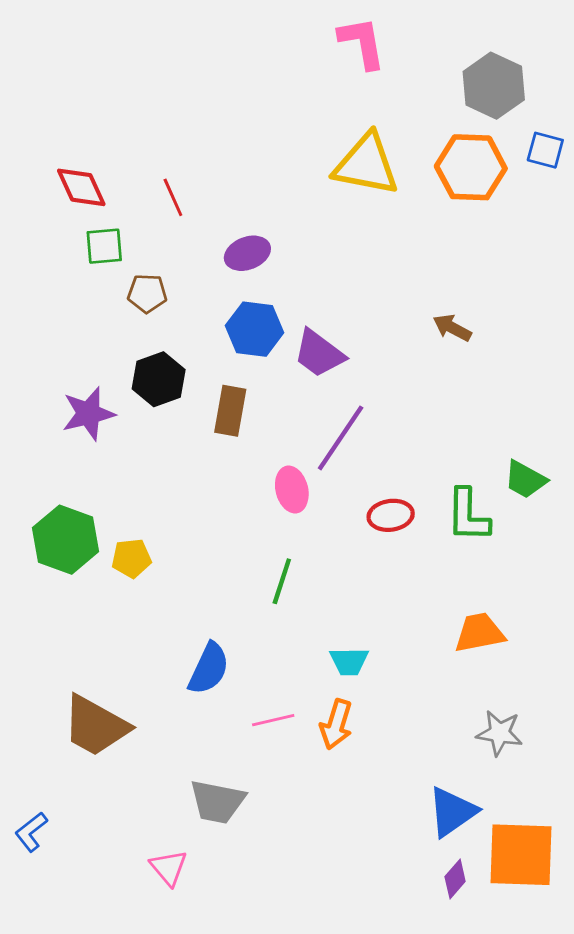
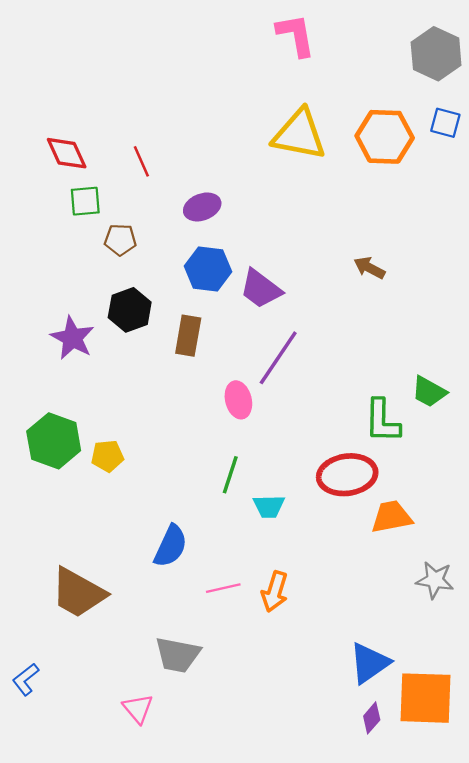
gray hexagon: (494, 86) -> (436, 54), moved
purple star: (88, 414) -> (72, 338), turned -30
red ellipse: (391, 515) -> (347, 475), moved, size x1.6
cyan trapezoid: (349, 661) -> (269, 506), moved
gray star: (499, 733) -> (435, 580), moved

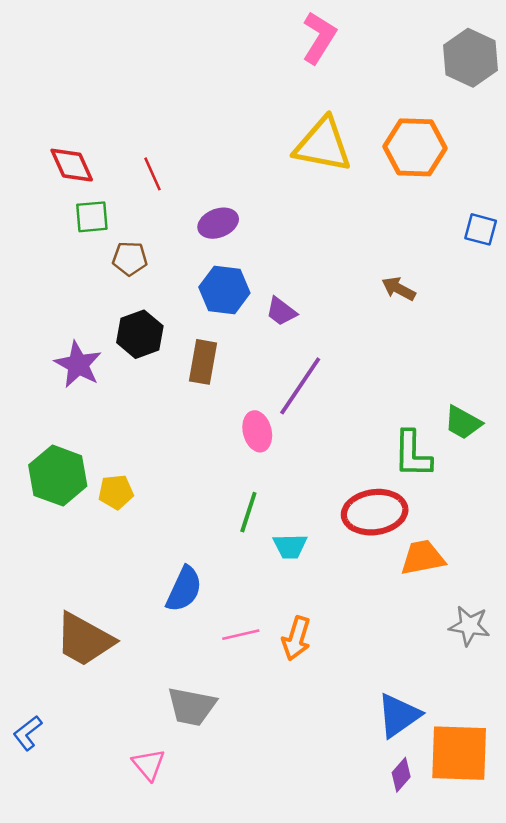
pink L-shape: (296, 35) -> (319, 38), turned 42
blue square: (445, 123) -> (481, 229), moved
purple trapezoid: (261, 289) -> (281, 311), size x0.7

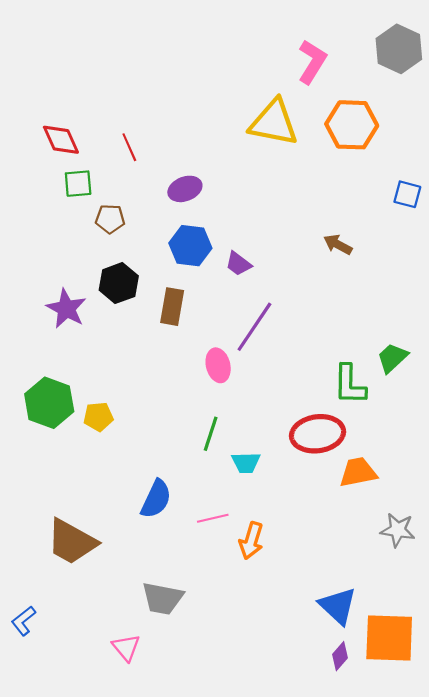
pink L-shape: (319, 38) -> (312, 62), moved
green trapezoid: (463, 423) -> (392, 358), turned 108
pink line: (241, 635) -> (213, 518), moved
blue triangle: (399, 715) -> (338, 606), turned -42

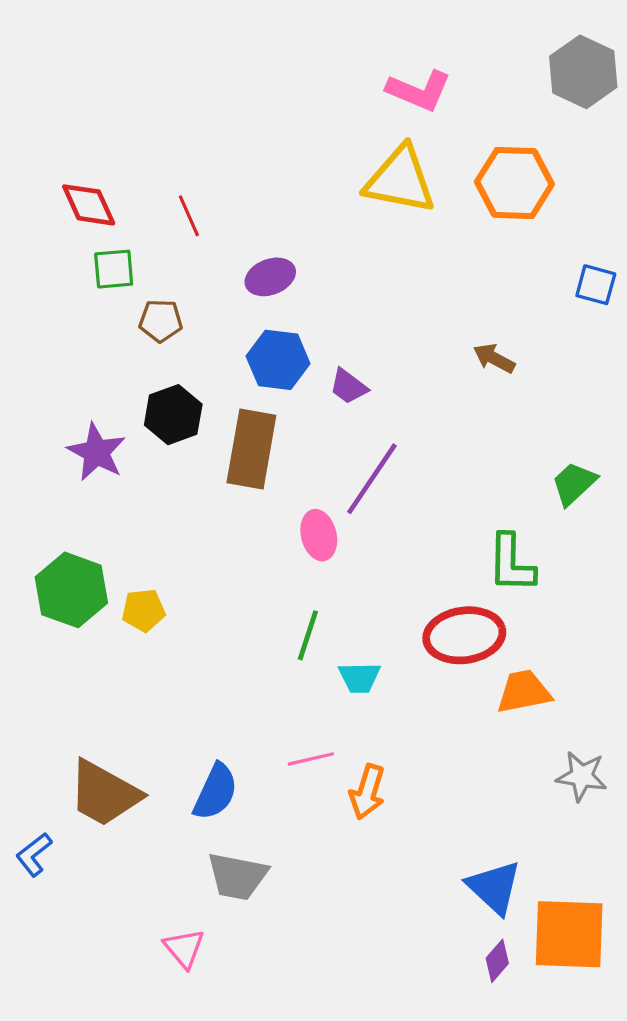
pink L-shape: (312, 62) -> (419, 91), moved, turned 81
brown rectangle: (172, 307) -> (251, 449), size x1.4
green trapezoid: (392, 358) -> (574, 483), moved
blue semicircle: (156, 499) -> (215, 792), moved
blue L-shape: (24, 621) -> (34, 854), moved

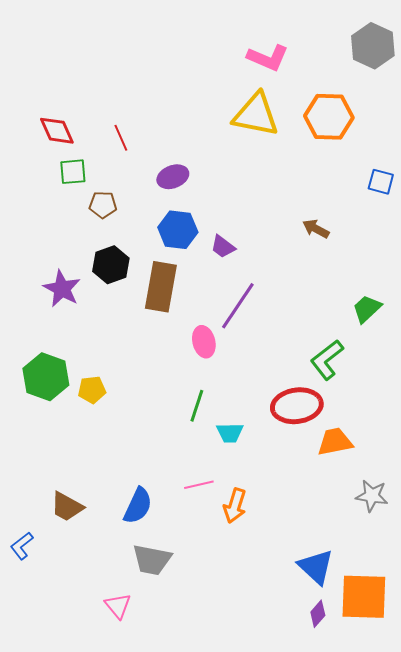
green L-shape: (511, 563) -> (327, 360), turned 51
brown trapezoid: (104, 793) -> (67, 507), size x0.7

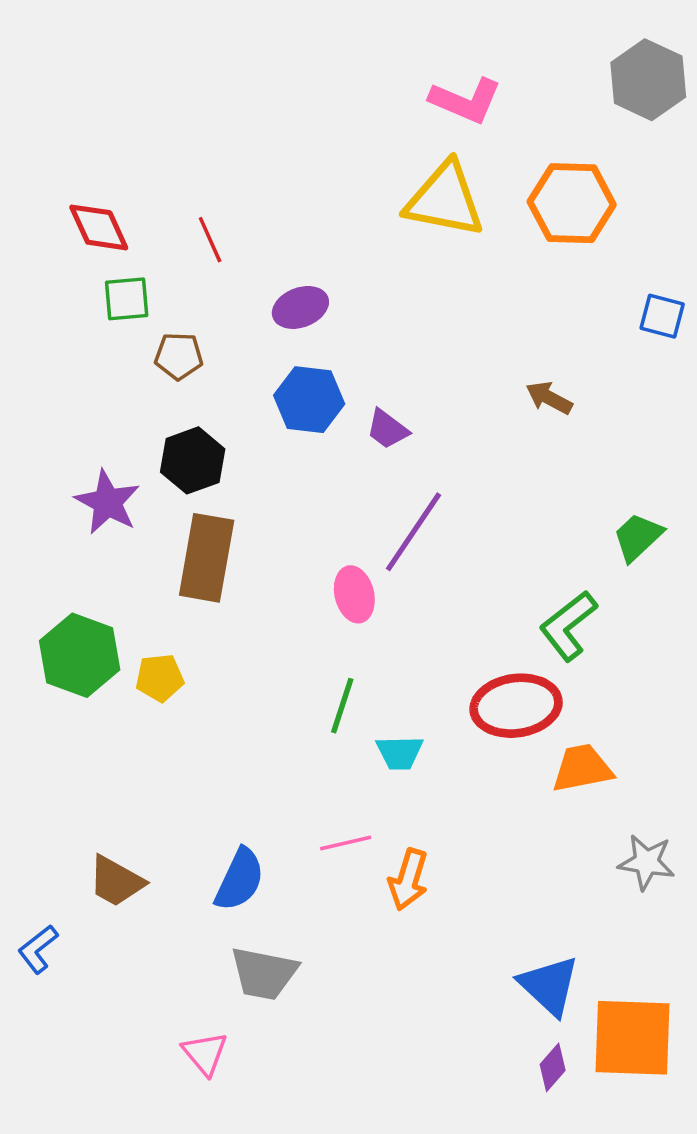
brown rectangle: (161, 287) -> (207, 558), moved

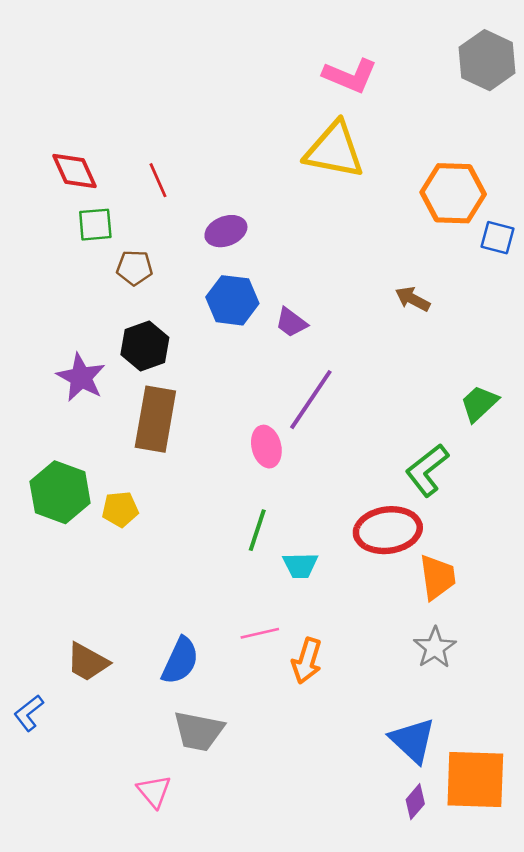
orange hexagon: (572, 203) -> (453, 193), moved
orange trapezoid: (582, 768) -> (437, 577), turned 93
gray star: (646, 862) -> (435, 648), moved, turned 30

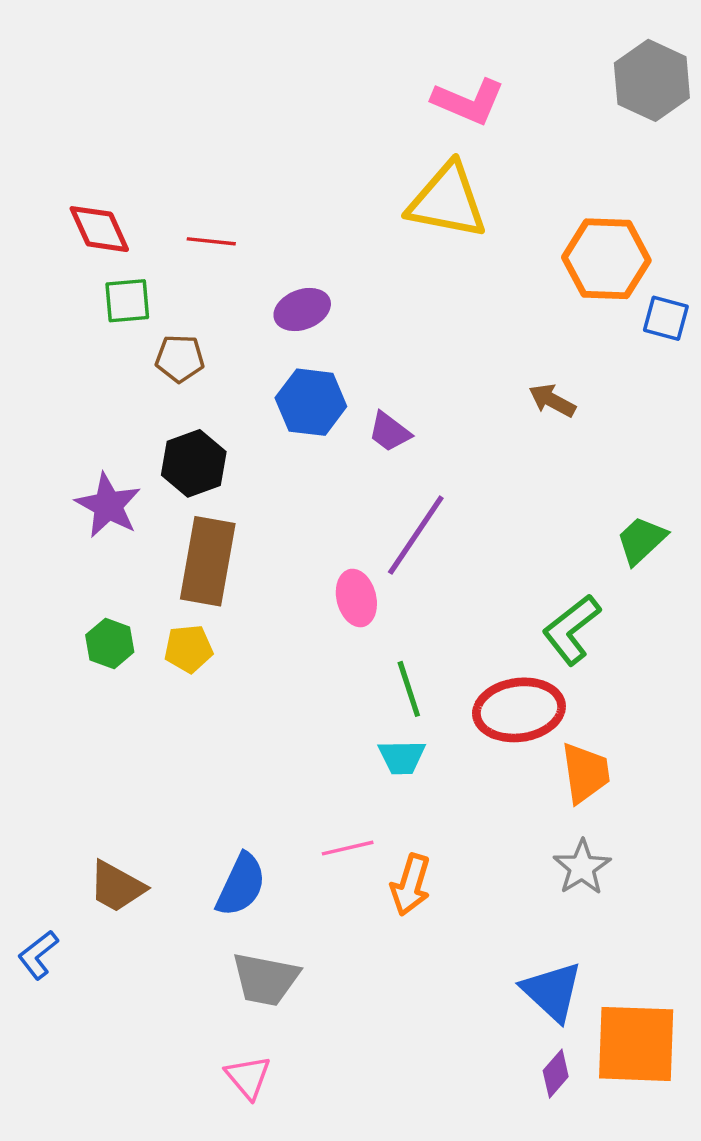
red line: (158, 180) -> (211, 241), turned -60
green hexagon: (60, 492) -> (110, 643), moved, size x0.6
yellow pentagon: (120, 509) -> (189, 649), moved
green line: (257, 530) -> (409, 689), moved, turned -36
pink triangle: (154, 791) -> (248, 1077), moved

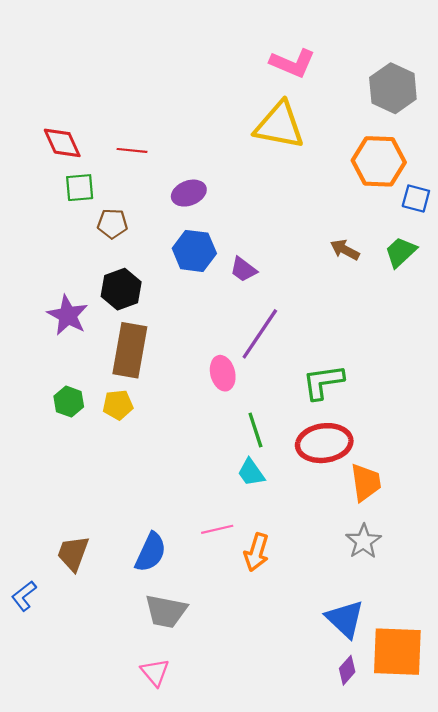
gray hexagon: (652, 80) -> (393, 88), moved
green trapezoid: (641, 540) -> (401, 252), moved
green L-shape: (571, 629) -> (323, 382), moved, turned 30
cyan trapezoid: (402, 757) -> (251, 473), turned 56
brown trapezoid: (117, 887) -> (73, 553), turned 81

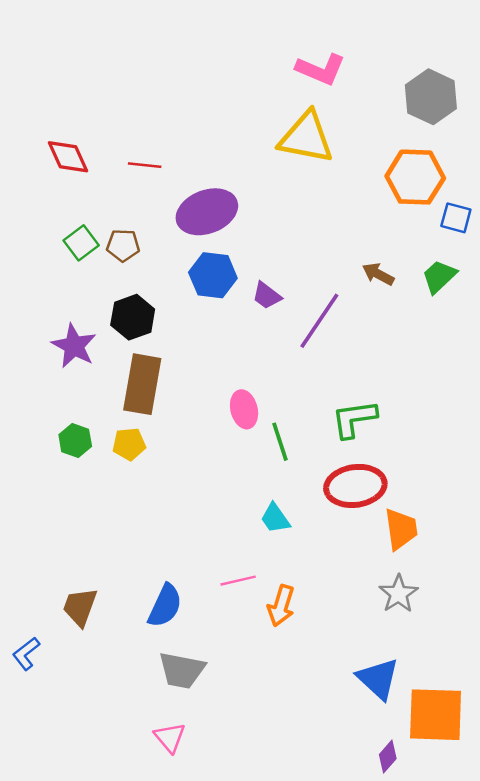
green square: (80, 188) -> (81, 243), moved, turned -32
purple ellipse: (189, 193) -> (207, 212), size x1.6
purple line: (260, 334) -> (319, 321), moved
green line: (255, 430) -> (280, 442), moved
purple diamond: (347, 670) -> (388, 757), moved

